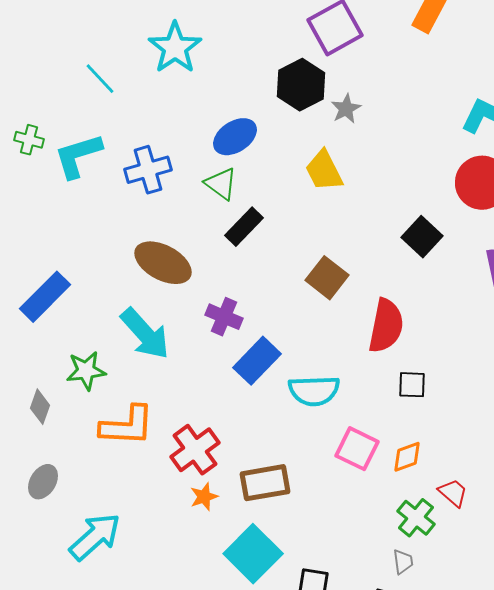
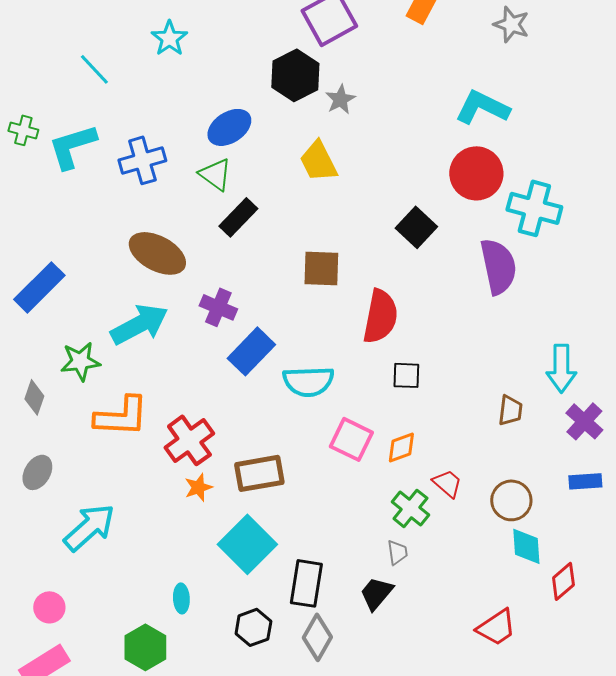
cyan star: (175, 48) -> (169, 38), size x0.7
brown square: (327, 278) -> (321, 268), turned -36
cyan arrow: (145, 334) -> (139, 324), turned -76

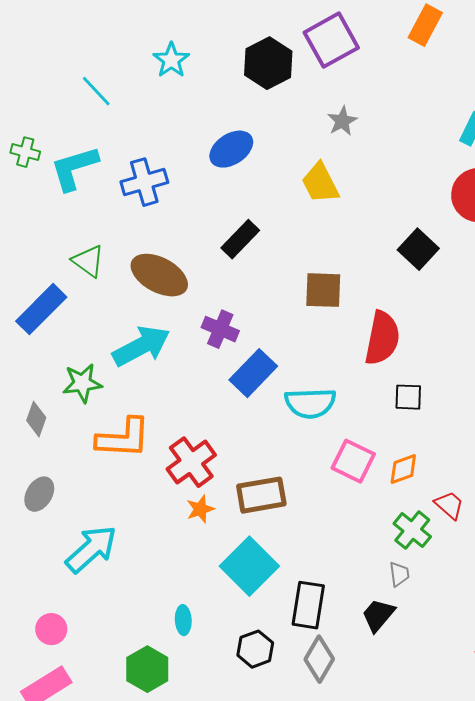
black hexagon: (295, 75) -> (268, 63), moved
green triangle: (215, 174) -> (88, 261), moved

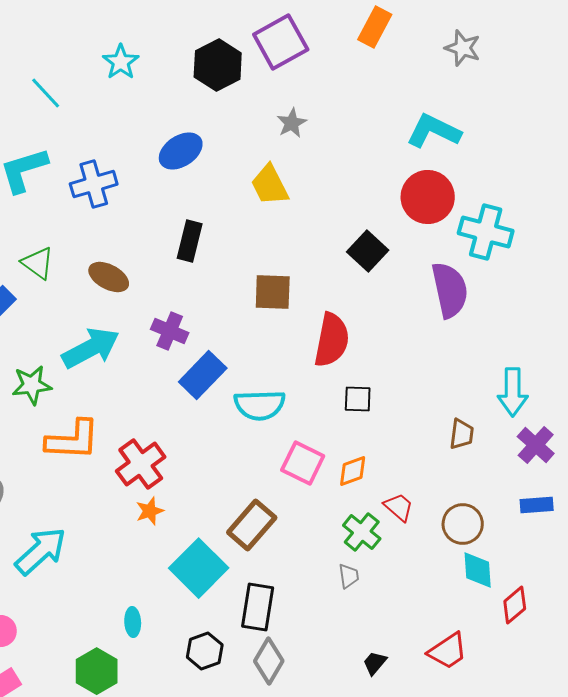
black rectangle: (240, 239) -> (190, 241), turned -30
brown ellipse: (159, 275) -> (109, 277), size x0.7
brown rectangle: (261, 495) -> (252, 525), moved, turned -39
black trapezoid: (378, 615) -> (375, 663), moved, size x0.7

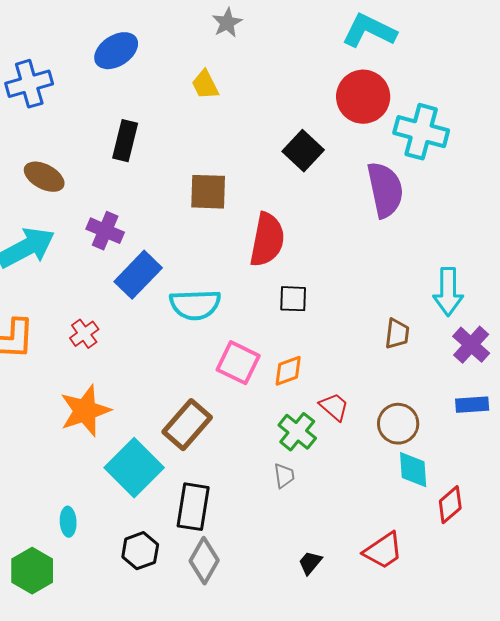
yellow trapezoid: (270, 185) -> (205, 85), size x0.7
red cross: (141, 464) -> (84, 334), moved, size x0.6
orange star: (150, 511) -> (85, 411), size x1.8

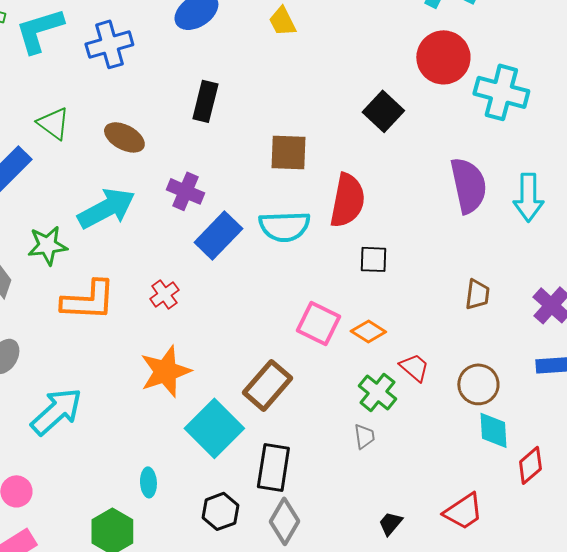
yellow trapezoid: (205, 85) -> (282, 21), moved
purple semicircle: (385, 190) -> (468, 185), moved
cyan arrow: (448, 292) -> (528, 197), moved
cyan semicircle: (195, 305) -> (284, 226), moved
orange diamond: (288, 371) -> (368, 331), turned 52

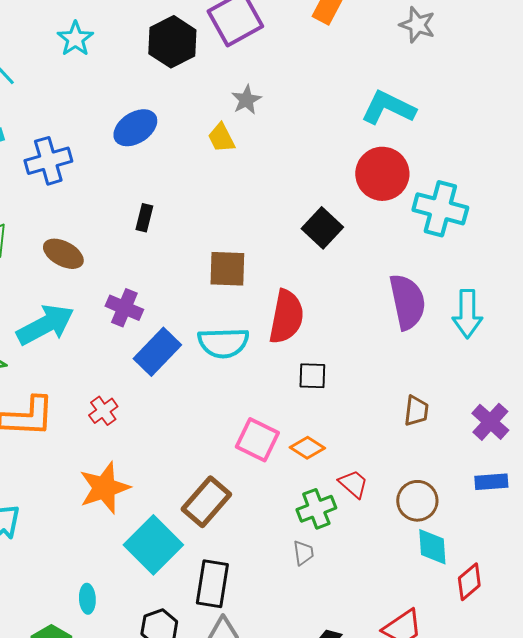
black rectangle: (205, 101) -> (144, 218), size x0.7
green cross: (377, 392) -> (316, 509), turned 30

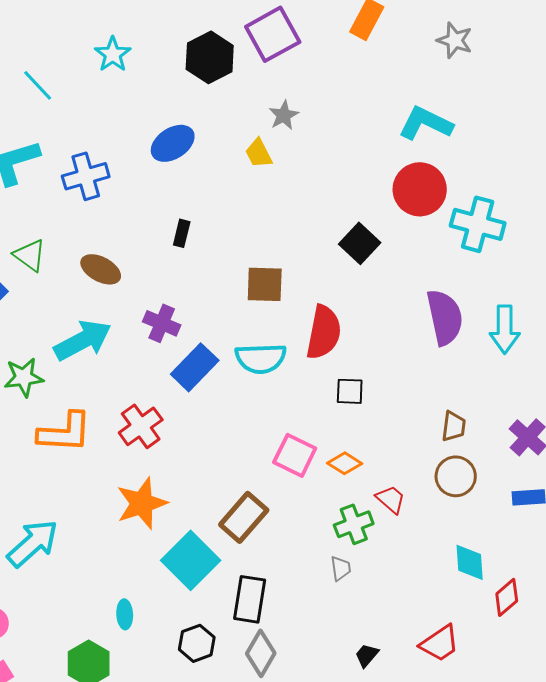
red cross: (103, 411) -> (141, 426), size x1.5
brown circle: (417, 501) -> (456, 476), moved

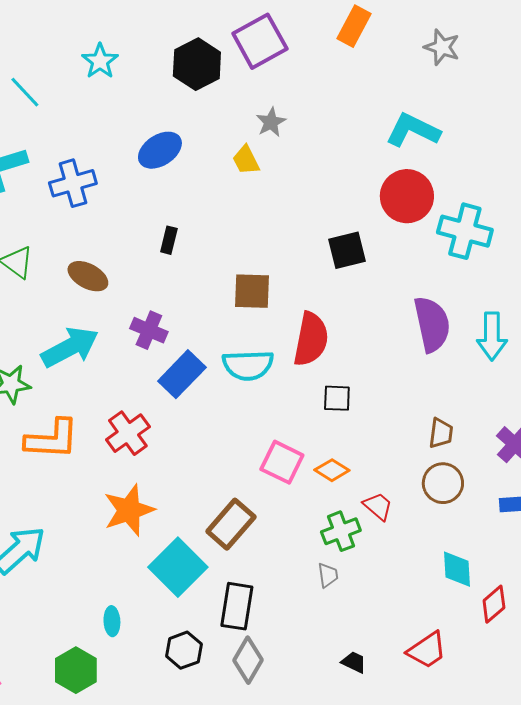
black square: (360, 243) -> (347, 250), turned 33
black trapezoid: (367, 655) -> (354, 662), turned 76

